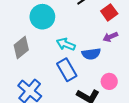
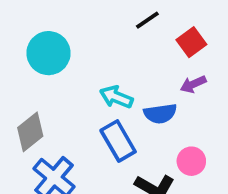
cyan circle: (42, 17) -> (48, 53), moved
gray diamond: (21, 47) -> (30, 132), moved

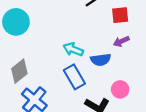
red square: (191, 42) -> (120, 15), turned 30
cyan circle: (48, 53) -> (16, 22), moved

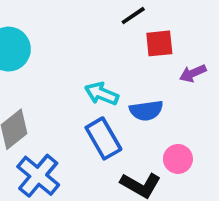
red square: (120, 15) -> (159, 43), moved
purple arrow: (121, 41) -> (193, 73), moved

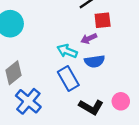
purple arrow: (193, 73) -> (89, 39), moved
pink circle: (178, 159) -> (121, 101), moved

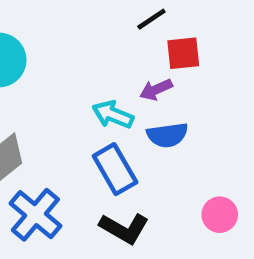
black L-shape: (91, 107) -> (124, 228), moved

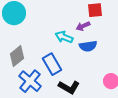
blue rectangle: (115, 169) -> (52, 64), moved

